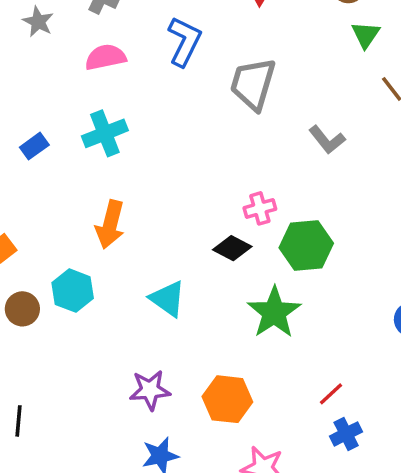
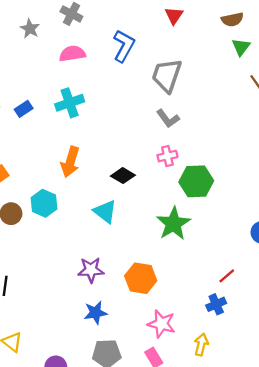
gray L-shape: (327, 140) -> (168, 118), moved
black diamond: (232, 248) -> (123, 176), moved
red line: (331, 394) -> (227, 276), moved

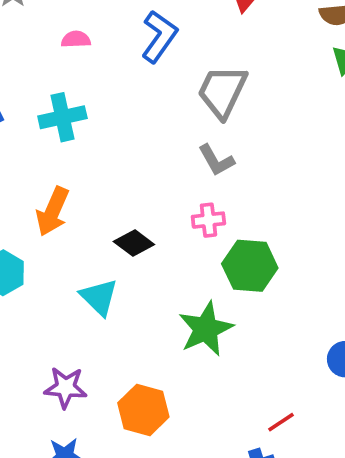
pink semicircle: (72, 54) -> (76, 39), size x0.7

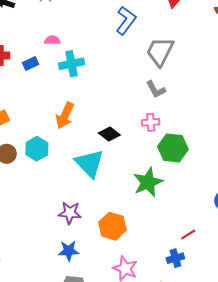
pink semicircle: (76, 39) -> (52, 40), moved
cyan triangle: (99, 297) -> (89, 163), size x1.4

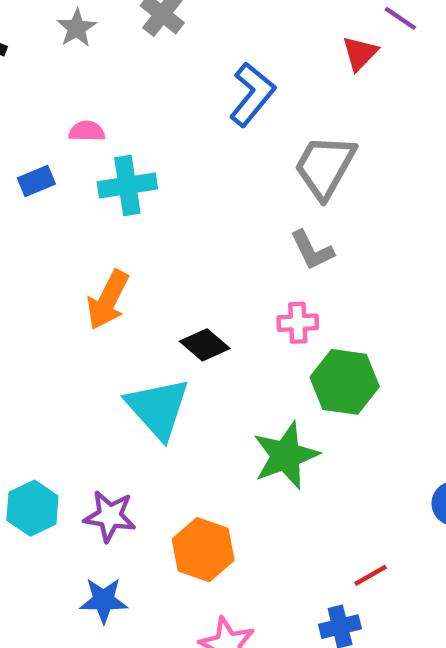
cyan hexagon: (37, 149) -> (32, 508), moved

